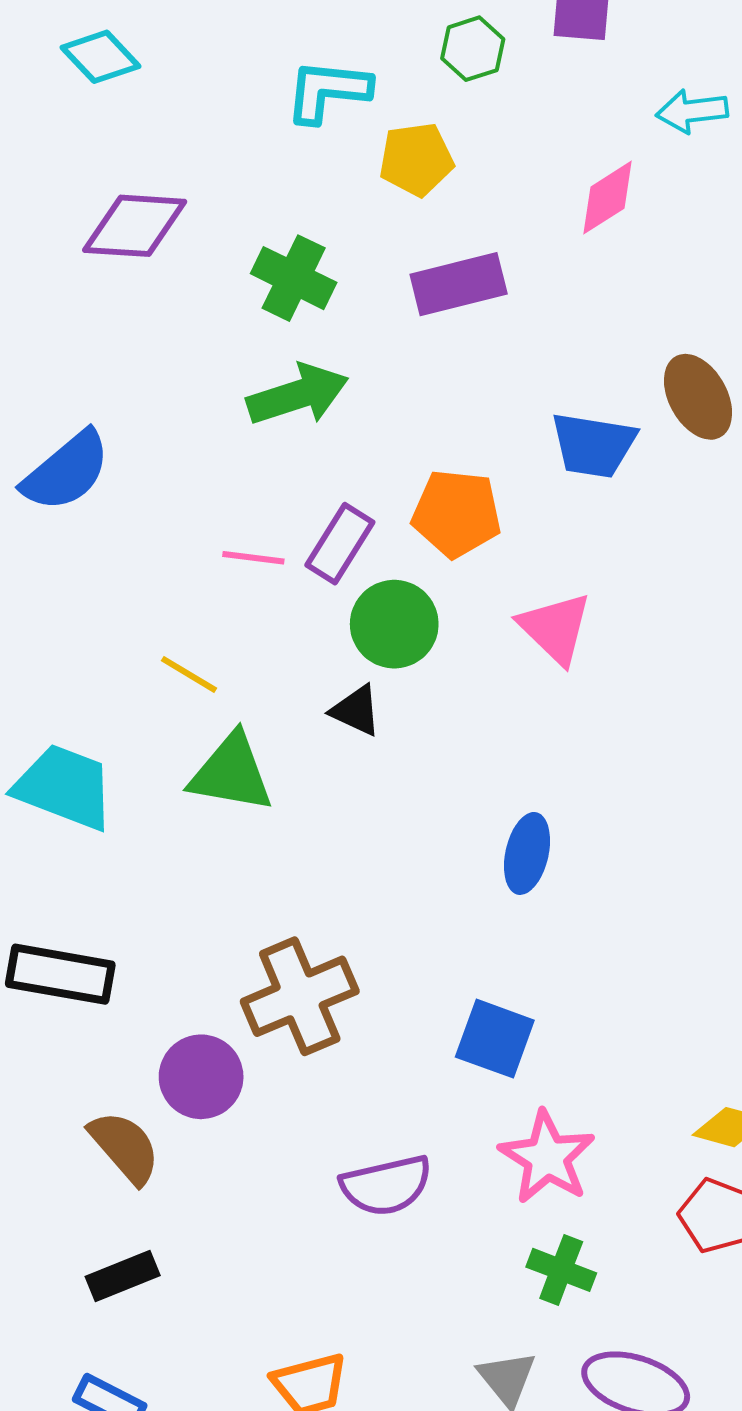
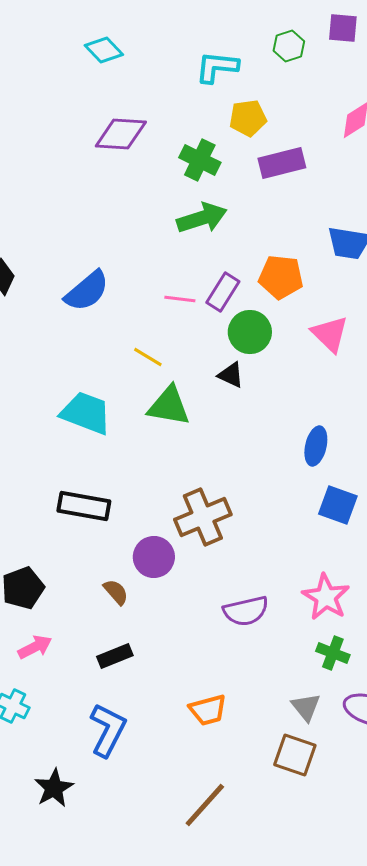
yellow pentagon: (416, 159) -> (248, 118), moved
blue semicircle: (66, 471) -> (87, 291), moved
blue square: (495, 1039) -> (338, 505), moved
brown semicircle: (125, 1147) -> (116, 592), size x0.7

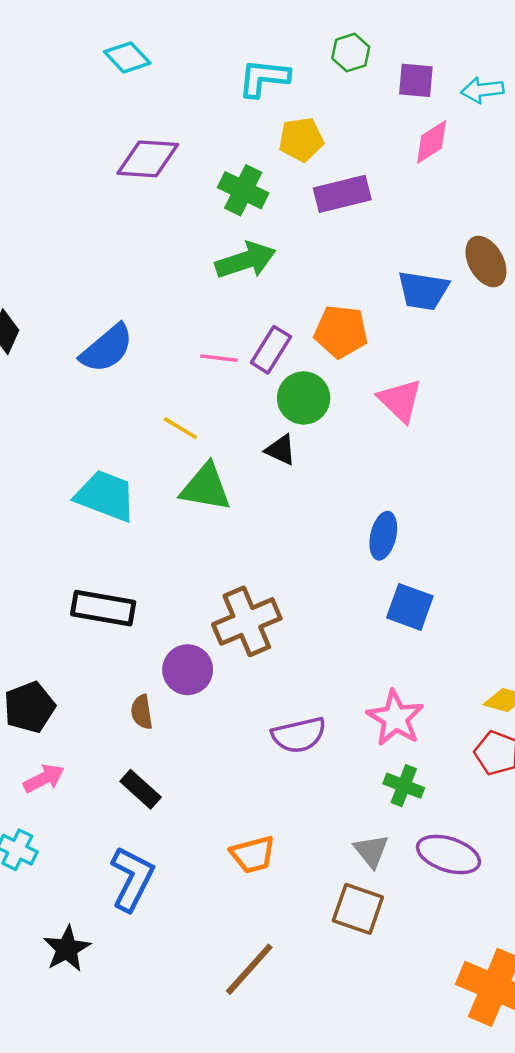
purple square: (343, 28) -> (416, 80), moved
brown semicircle: (116, 592) -> (142, 712), turned -148
black rectangle: (115, 656) -> (141, 789), turned 64

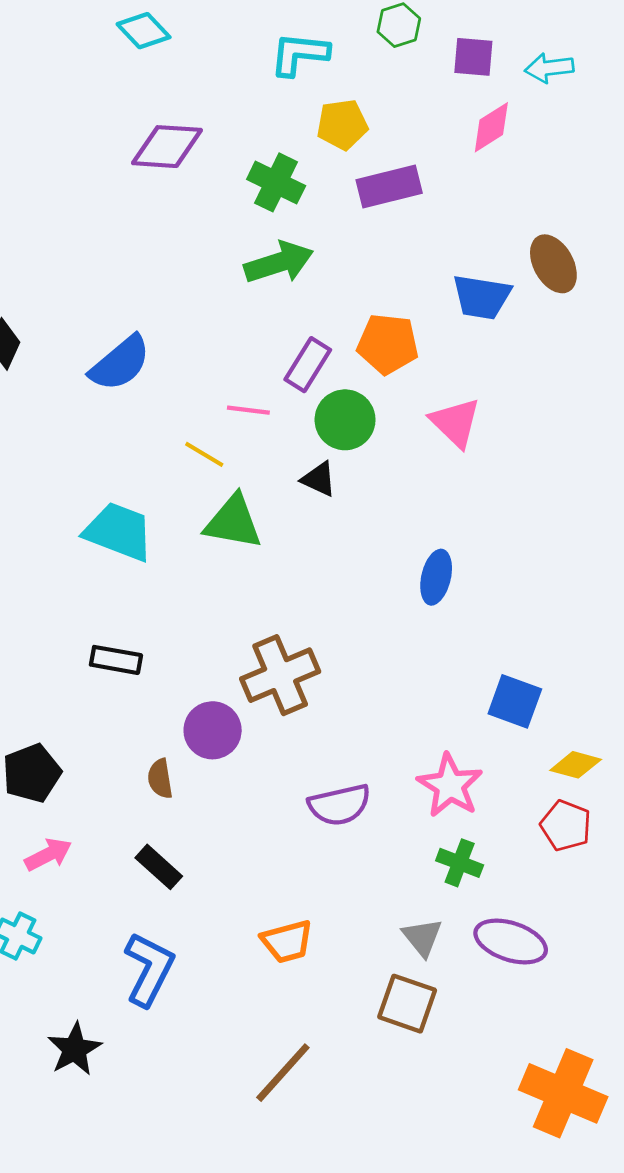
pink line: (219, 358) -> (248, 410), moved
blue square: (410, 607) -> (515, 701), moved
black rectangle: (103, 608) -> (116, 660), size x0.7

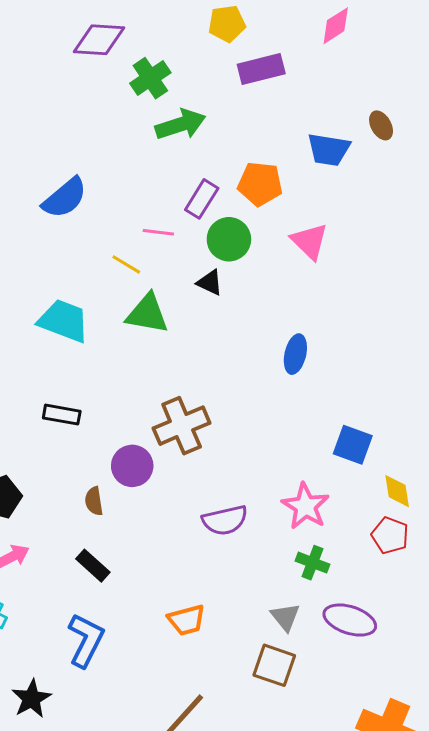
green cross: (276, 182) -> (150, 78), moved, turned 30
brown ellipse: (553, 264) -> (381, 125), size x0.7
yellow diamond: (576, 765) -> (397, 491), turned 66

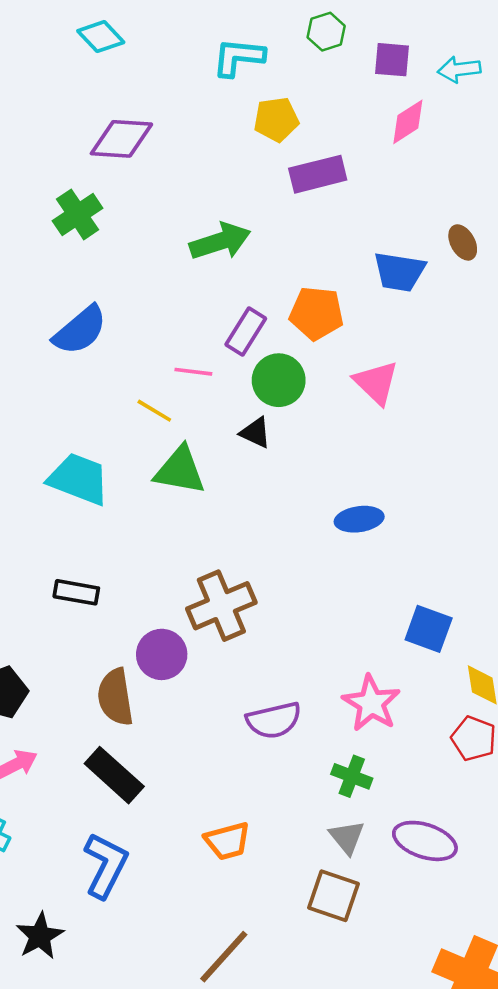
green cross: (150, 78) -> (78, 214), moved
blue ellipse: (295, 354) -> (359, 519), turned 69
brown semicircle: (94, 501) -> (115, 697), size x1.6
green cross: (313, 563) -> (352, 776), moved
black rectangle: (93, 566) -> (114, 775), size x1.4

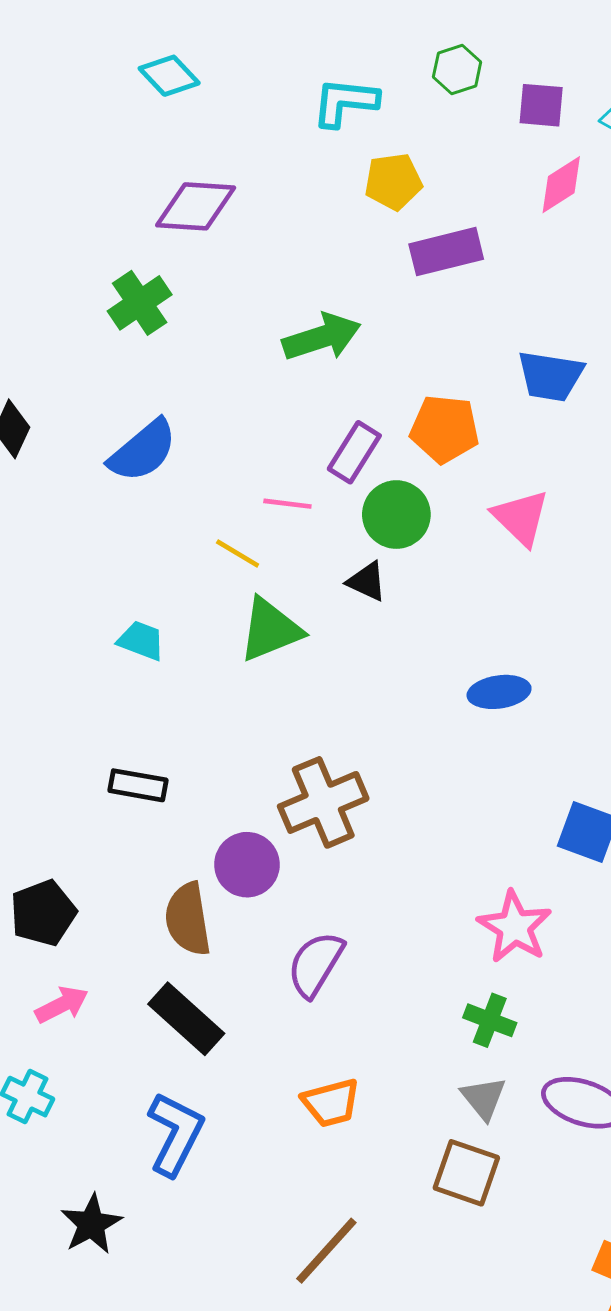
green triangle: (180, 470) -> (270, 630), turned -32
cyan trapezoid: (79, 479) -> (141, 641), size x0.6
purple semicircle: (274, 720) -> (315, 964), moved, turned 134

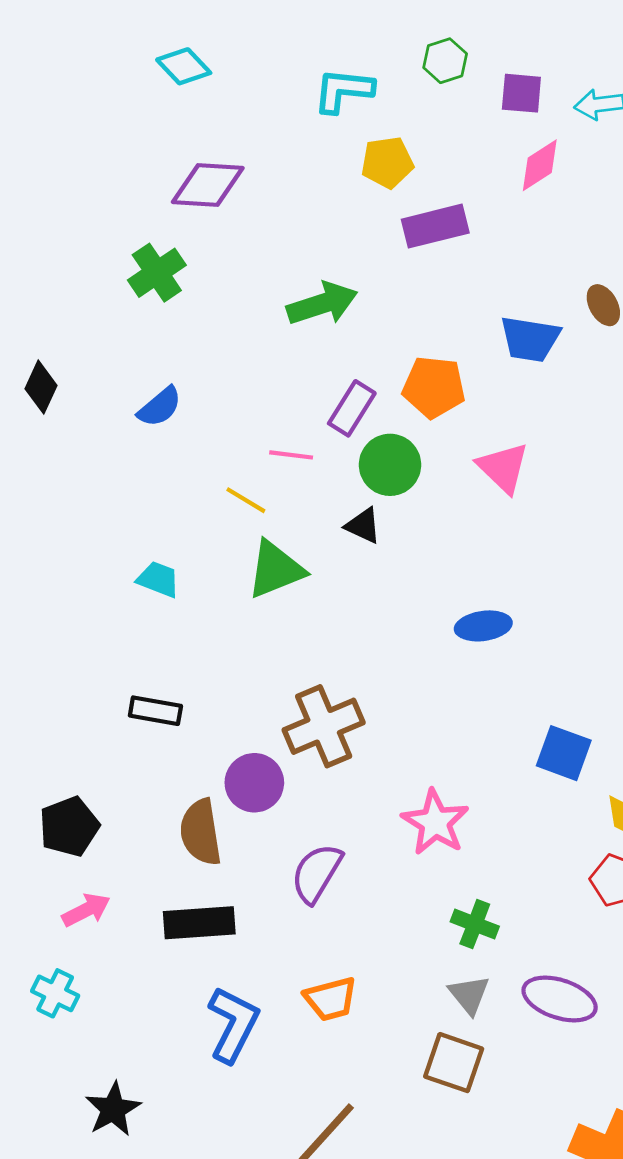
blue semicircle: (143, 451) -> (160, 407), size x0.7
pink star: (515, 927) -> (435, 822), moved
black rectangle: (186, 1019) -> (199, 923), turned -46
blue L-shape: (175, 1134) -> (233, 1024), moved

